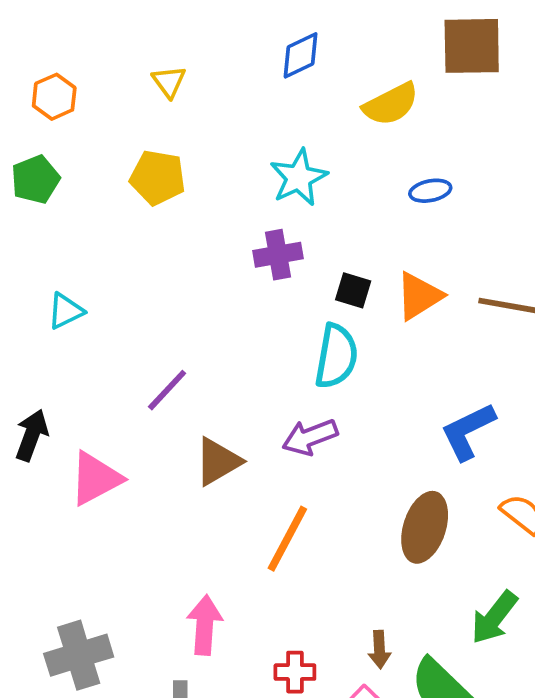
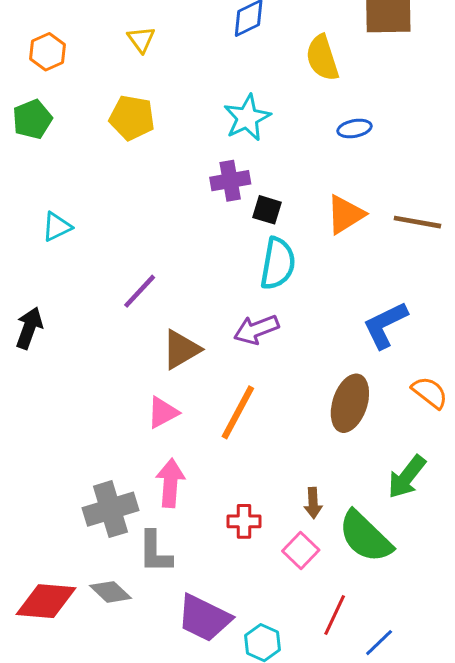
yellow semicircle: (391, 104) -> (322, 58), turned 99
black square: (353, 290) -> (267, 210), moved
pink triangle: (96, 478) -> (163, 412), moved, size x0.7
gray cross: (79, 655) -> (110, 509), moved

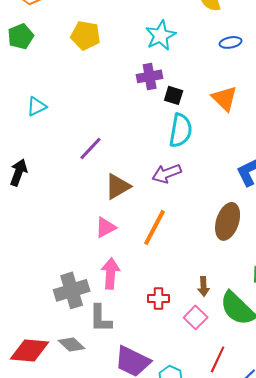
orange triangle: (345, 214) -> (225, 98), turned -44

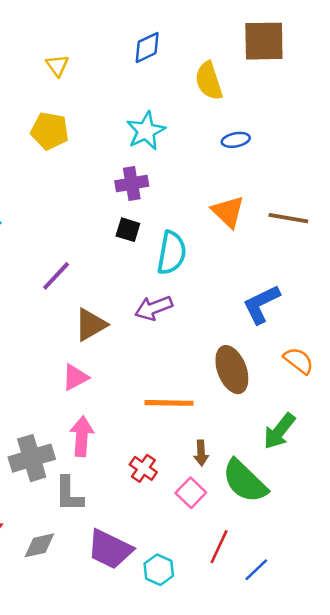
black square: (174, 95) -> (128, 230), moved
brown ellipse: (228, 221) -> (232, 370), turned -39
orange line: (155, 227) -> (169, 403), moved, turned 63
red cross: (159, 298) -> (143, 468), turned 35
gray diamond: (72, 344) -> (39, 545), moved, turned -56

